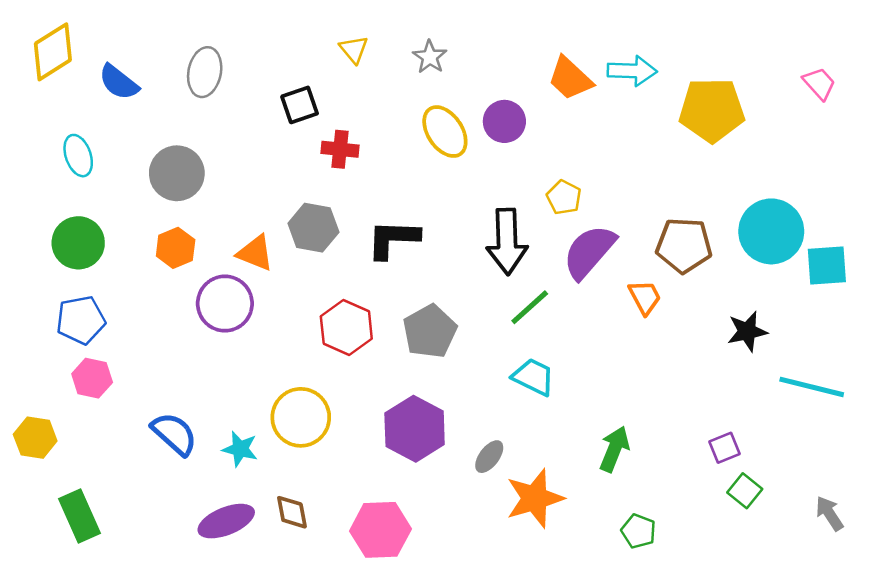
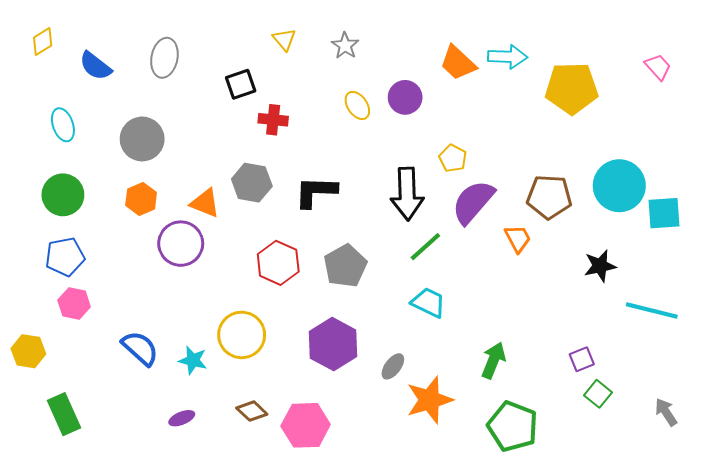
yellow diamond: (53, 52) -> (43, 42), size x0.6
yellow ellipse: (445, 132) -> (357, 105), size x0.7
brown diamond: (292, 512) -> (252, 411), moved, turned -36
purple ellipse: (226, 521) -> (182, 418), size x0.6
green pentagon: (638, 531) -> (513, 426), size x1.8

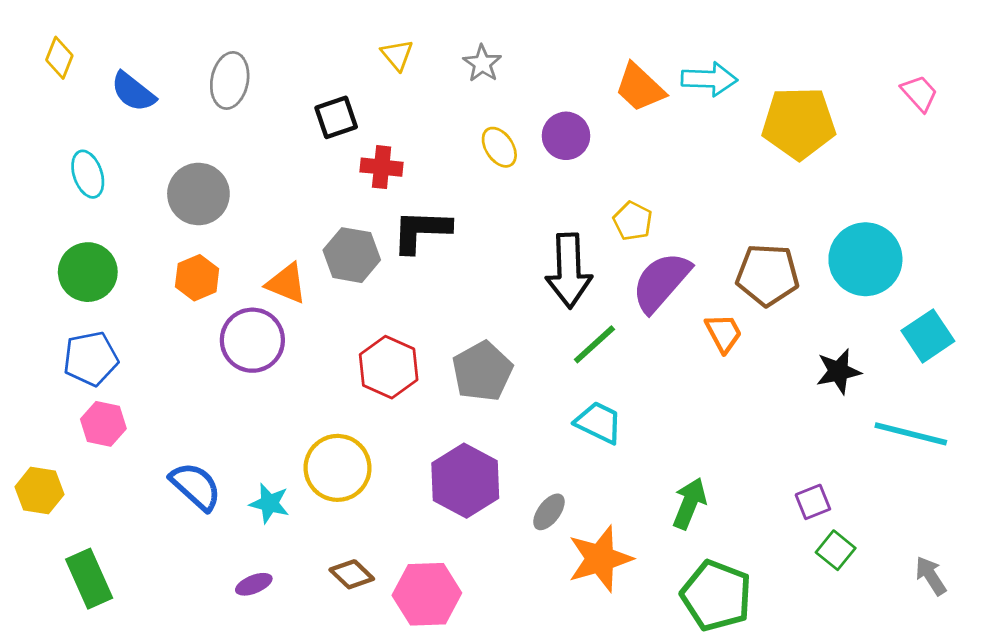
yellow diamond: (43, 42) -> (59, 58), turned -36
black L-shape: (316, 192) -> (421, 231), moved
cyan square: (664, 213) -> (928, 336), moved, turned -30

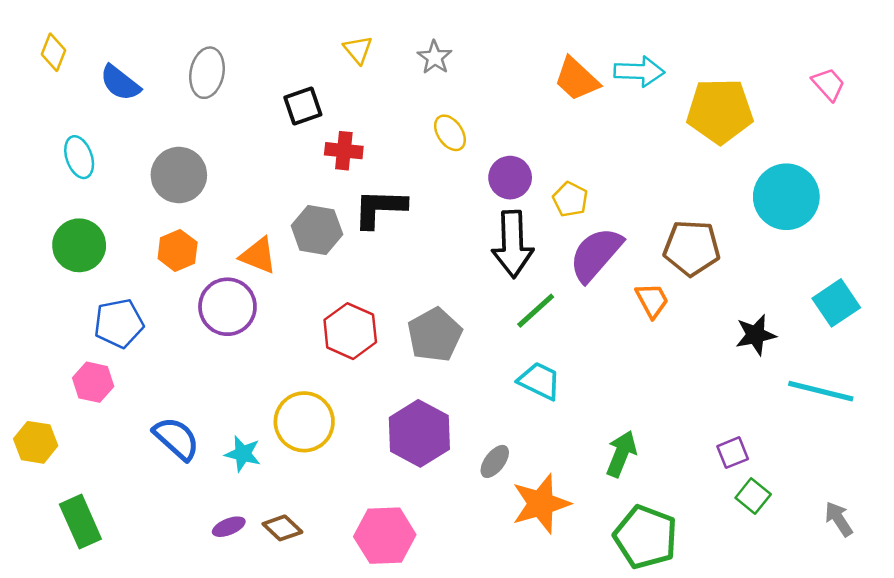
purple circle: (566, 136) -> (510, 178), moved
cyan circle: (865, 259) -> (786, 197), moved
blue pentagon: (91, 359) -> (119, 323), moved
brown diamond: (352, 574) -> (282, 528), moved

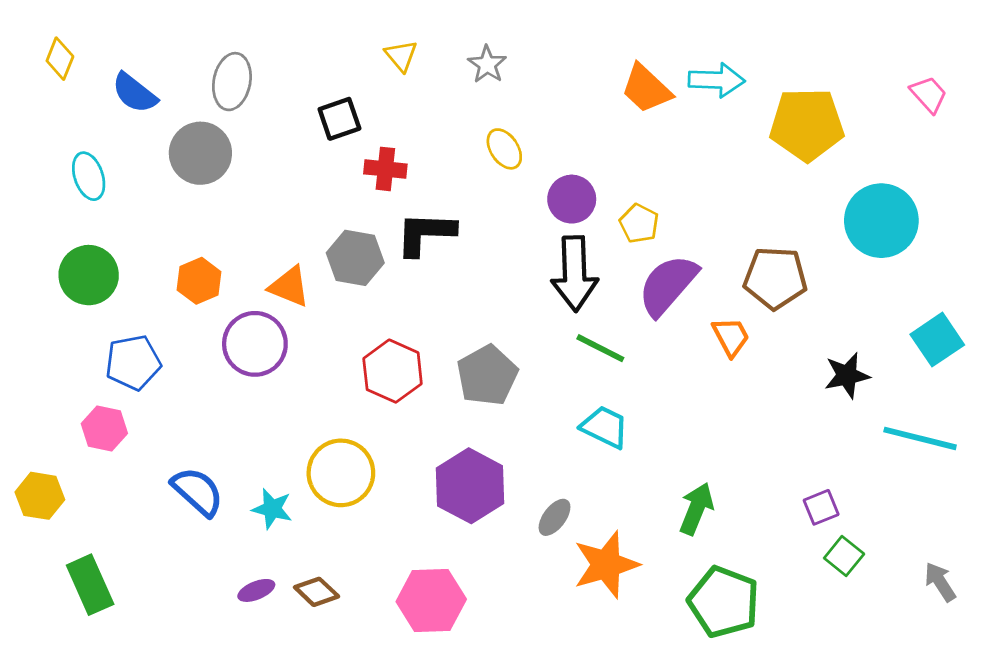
gray circle: (179, 175) -> (200, 153), moved
green line: (536, 311) -> (600, 348), turned 69

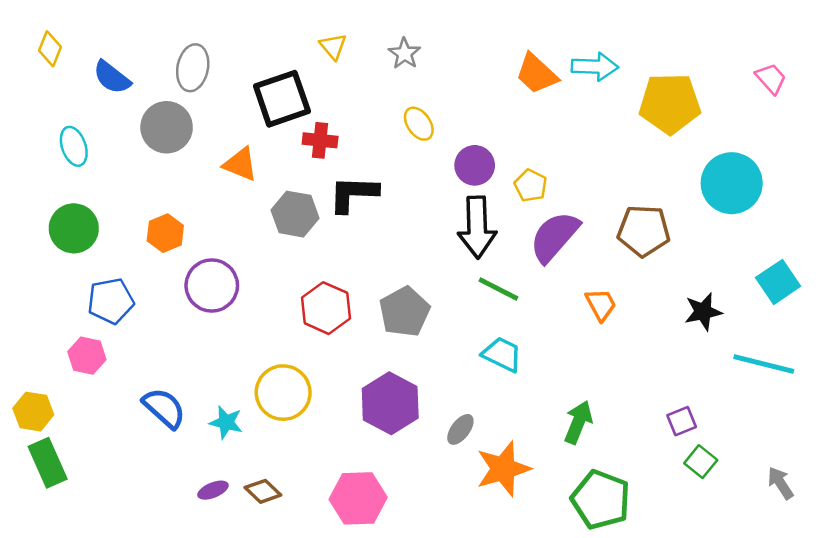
black square: (339, 119) -> (282, 99), size x1.6
orange triangle: (289, 287) -> (240, 164), moved
orange trapezoid: (731, 337) -> (601, 305), moved
green rectangle: (90, 585) -> (48, 463), moved

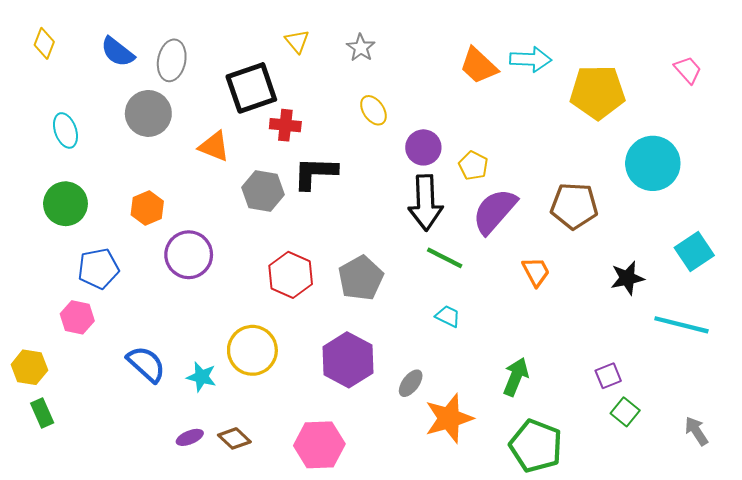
blue semicircle: (112, 77) -> (118, 52), moved
cyan trapezoid: (502, 354) -> (448, 316), size x0.7
green rectangle: (48, 463) -> (42, 413), size x0.7

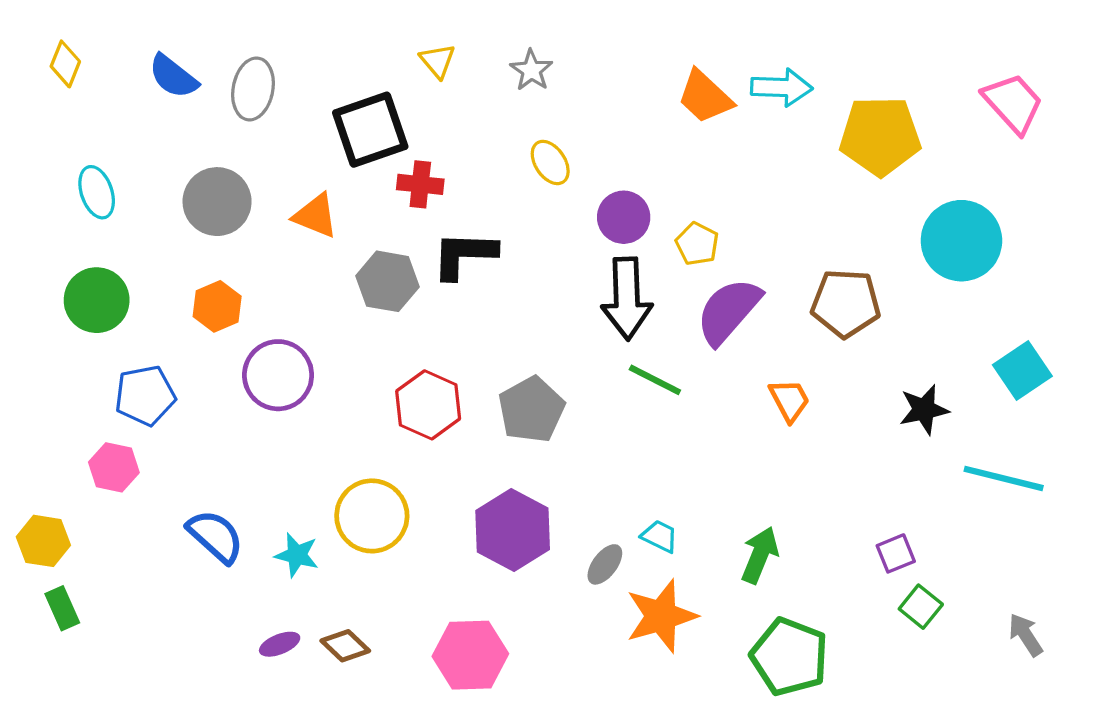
pink trapezoid: (688, 70) -> (1013, 103), size x1.5
gray circle: (148, 113) -> (217, 202), moved
cyan trapezoid: (448, 316) -> (660, 536), moved

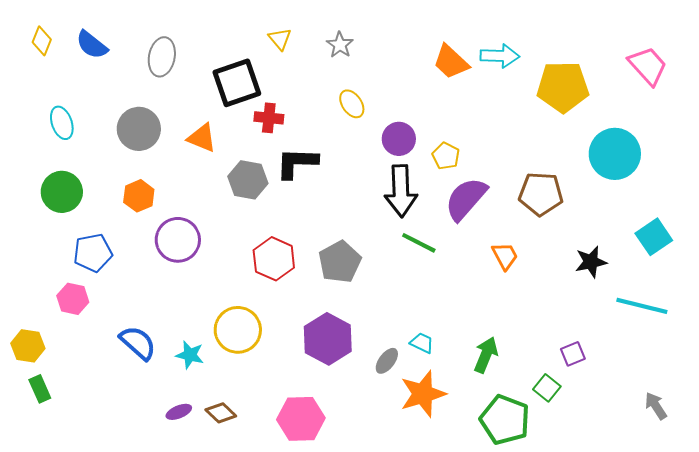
blue semicircle: (173, 76) -> (92, 45), moved
green square: (921, 607) -> (547, 388), moved

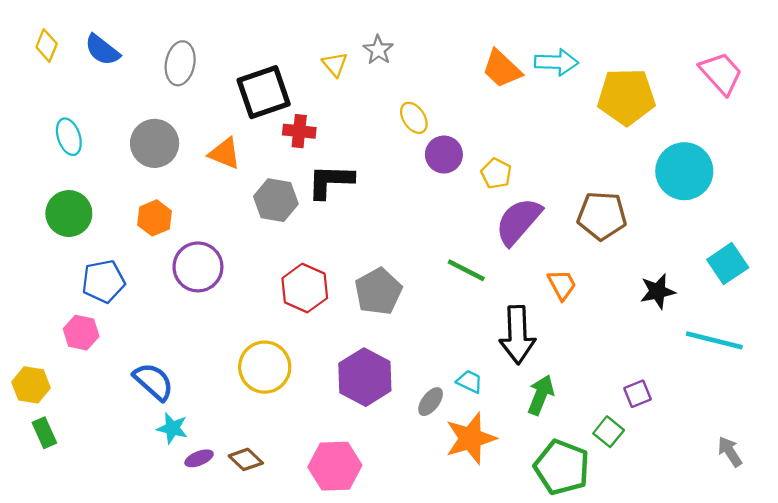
yellow triangle: (280, 39) -> (335, 64), moved
yellow ellipse: (352, 104) -> (414, 118), moved
black arrow: (401, 191) -> (517, 335), moved
cyan star: (190, 355) -> (172, 428), moved

